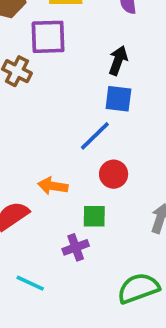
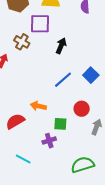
black arrow: (118, 61) -> (61, 46), moved
blue square: (118, 99) -> (91, 75), moved, turned 35
red circle: (114, 174) -> (82, 109), moved

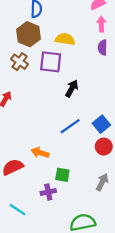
brown cross: (22, 42) -> (20, 62), moved
red circle: (82, 109) -> (104, 147), moved

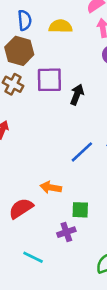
yellow semicircle: (65, 39) -> (61, 26), moved
black arrow: (72, 88) -> (77, 95), moved

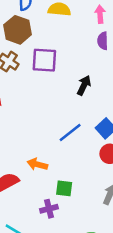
black arrow: (77, 95) -> (84, 85), moved

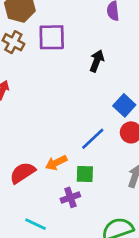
blue line: (70, 132) -> (93, 139), moved
orange arrow: (37, 164) -> (56, 163), moved, turned -36

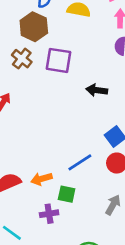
black arrow: (97, 61) -> (97, 90), turned -114

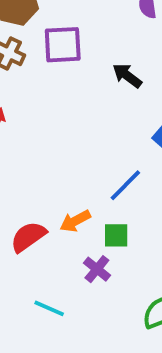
black arrow: (97, 90) -> (127, 76), turned 42
purple cross: (49, 214) -> (97, 269), turned -30

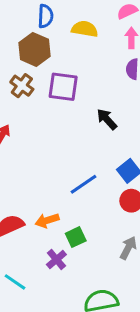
blue line: (125, 185) -> (83, 184), moved
green square: (116, 235) -> (76, 237), turned -36

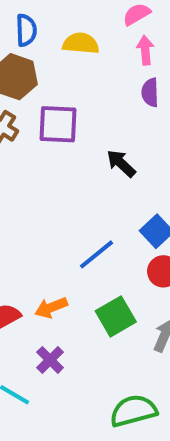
green square: (76, 237) -> (116, 316), moved, size x1.4
purple cross: (56, 259) -> (50, 360), moved

